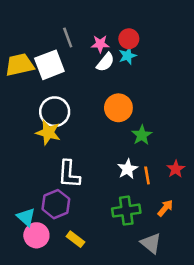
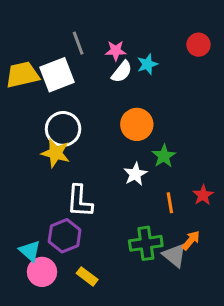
red circle: (129, 39) -> (198, 45), moved
white star: (128, 169) -> (135, 174), moved
gray triangle: (151, 243) -> (174, 255), moved

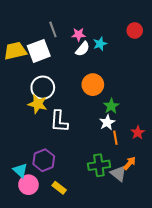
white star: (135, 174) -> (107, 122), moved
white L-shape: (80, 201) -> (59, 121), moved

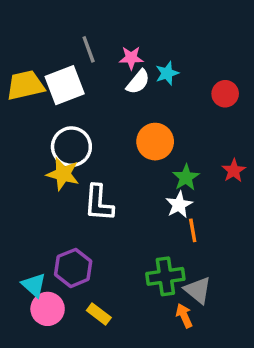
red circle: (135, 30) -> (225, 94), moved
red star: (138, 133) -> (234, 171), moved
orange arrow: (130, 163) -> (184, 316), moved, turned -64

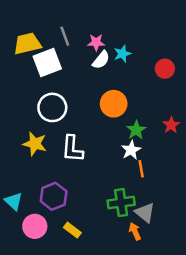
yellow trapezoid: (25, 85) -> (27, 44), moved
yellow star: (63, 174) -> (35, 144), moved
cyan triangle: (34, 285) -> (14, 201), moved

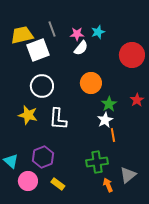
cyan star: (122, 54) -> (98, 32), moved
red circle: (165, 69) -> (132, 55), size x1.6
gray triangle: (145, 213) -> (128, 175), moved, turned 42

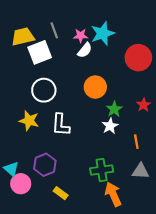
cyan star: (98, 32) -> (103, 33), size x1.6
orange line: (113, 135) -> (136, 142), moved
gray triangle: (128, 175) -> (140, 171), moved, turned 42
pink circle: (28, 181) -> (21, 184), moved
orange arrow: (108, 185) -> (113, 194), size x1.6

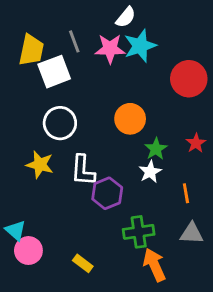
pink star: (81, 36) -> (110, 49), size x1.5
yellow trapezoid: (23, 37) -> (31, 50), turned 115
white semicircle: (85, 50) -> (126, 17), moved
purple hexagon: (45, 165) -> (107, 193), moved

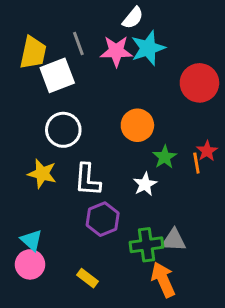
white star: (150, 172) -> (145, 184), moved
purple hexagon: (107, 193) -> (103, 219), moved
orange line: (186, 193) -> (196, 163), moved
cyan triangle: (16, 230) -> (32, 240), moved
gray triangle: (192, 233) -> (174, 240), moved

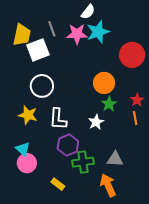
orange circle: (137, 125) -> (104, 83), moved
orange line: (196, 163) -> (135, 118), moved
cyan triangle: (32, 240) -> (23, 149), moved
green cross: (146, 245) -> (83, 162), moved
pink circle: (30, 264) -> (27, 163), moved

